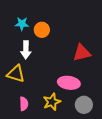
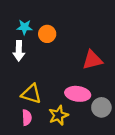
white arrow: (26, 50) -> (19, 51), moved
yellow triangle: (16, 74) -> (31, 94), moved
gray circle: (84, 105) -> (101, 107), moved

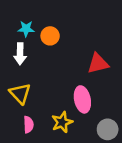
yellow triangle: (31, 94) -> (20, 93), moved, turned 30
pink ellipse: (78, 94) -> (82, 99), turned 70
gray circle: (101, 107) -> (108, 129), moved

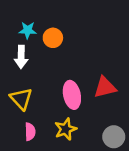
red triangle: (98, 63) -> (105, 87), moved
pink ellipse: (82, 99) -> (72, 95), moved

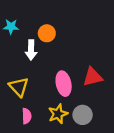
cyan star: (28, 30) -> (11, 27), moved
white arrow: (21, 57) -> (31, 50), moved
gray circle: (114, 137) -> (83, 115), moved

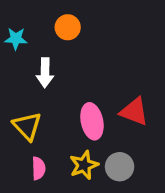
orange circle: (47, 33) -> (68, 27), moved
red triangle: (93, 77) -> (134, 112), turned 35

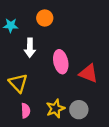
pink ellipse: (92, 121) -> (61, 62), moved

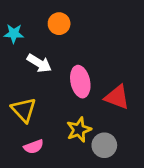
white arrow: (30, 48) -> (39, 63), turned -60
yellow star: (55, 109) -> (79, 130), moved
pink semicircle: (26, 111) -> (34, 147), turned 72

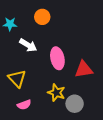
red triangle: (117, 97) -> (84, 69), turned -30
yellow star: (79, 130) -> (56, 93), turned -30

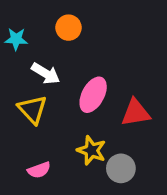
pink ellipse: (57, 58) -> (93, 95), turned 40
yellow triangle: (17, 78) -> (33, 109), moved

